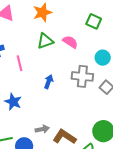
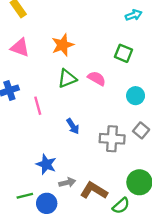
gray cross: (82, 76) -> (112, 139), moved
blue arrow: (49, 82) -> (73, 126), turned 128
blue star: (13, 102) -> (46, 164), moved

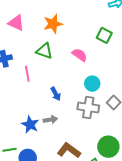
green triangle: (67, 78) -> (44, 51), moved, turned 36
cyan circle: (136, 96) -> (92, 84), moved
gray arrow: (67, 183) -> (50, 120), moved

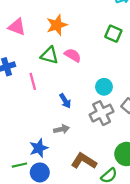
pink semicircle: (80, 55) -> (73, 55), moved
gray cross: (88, 107) -> (102, 113), turned -30
blue star: (30, 124) -> (39, 148), moved, turned 30

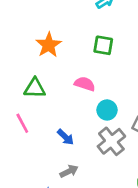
orange star: (57, 25) -> (49, 45), moved
pink semicircle: (73, 55) -> (85, 84), moved

